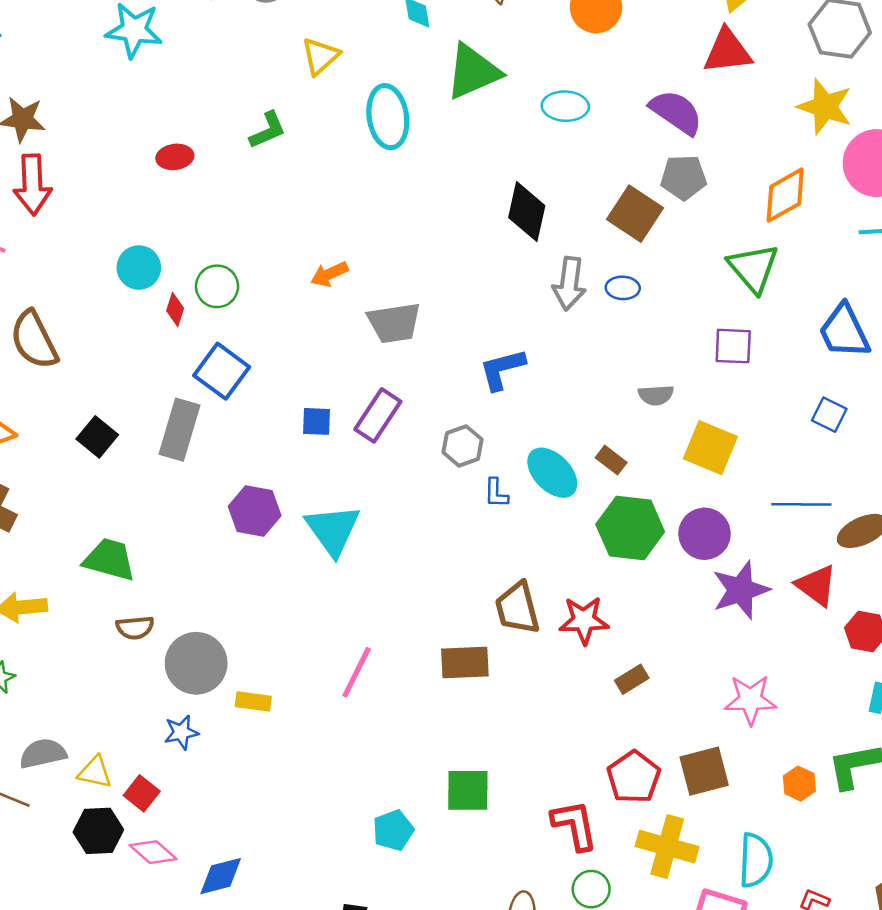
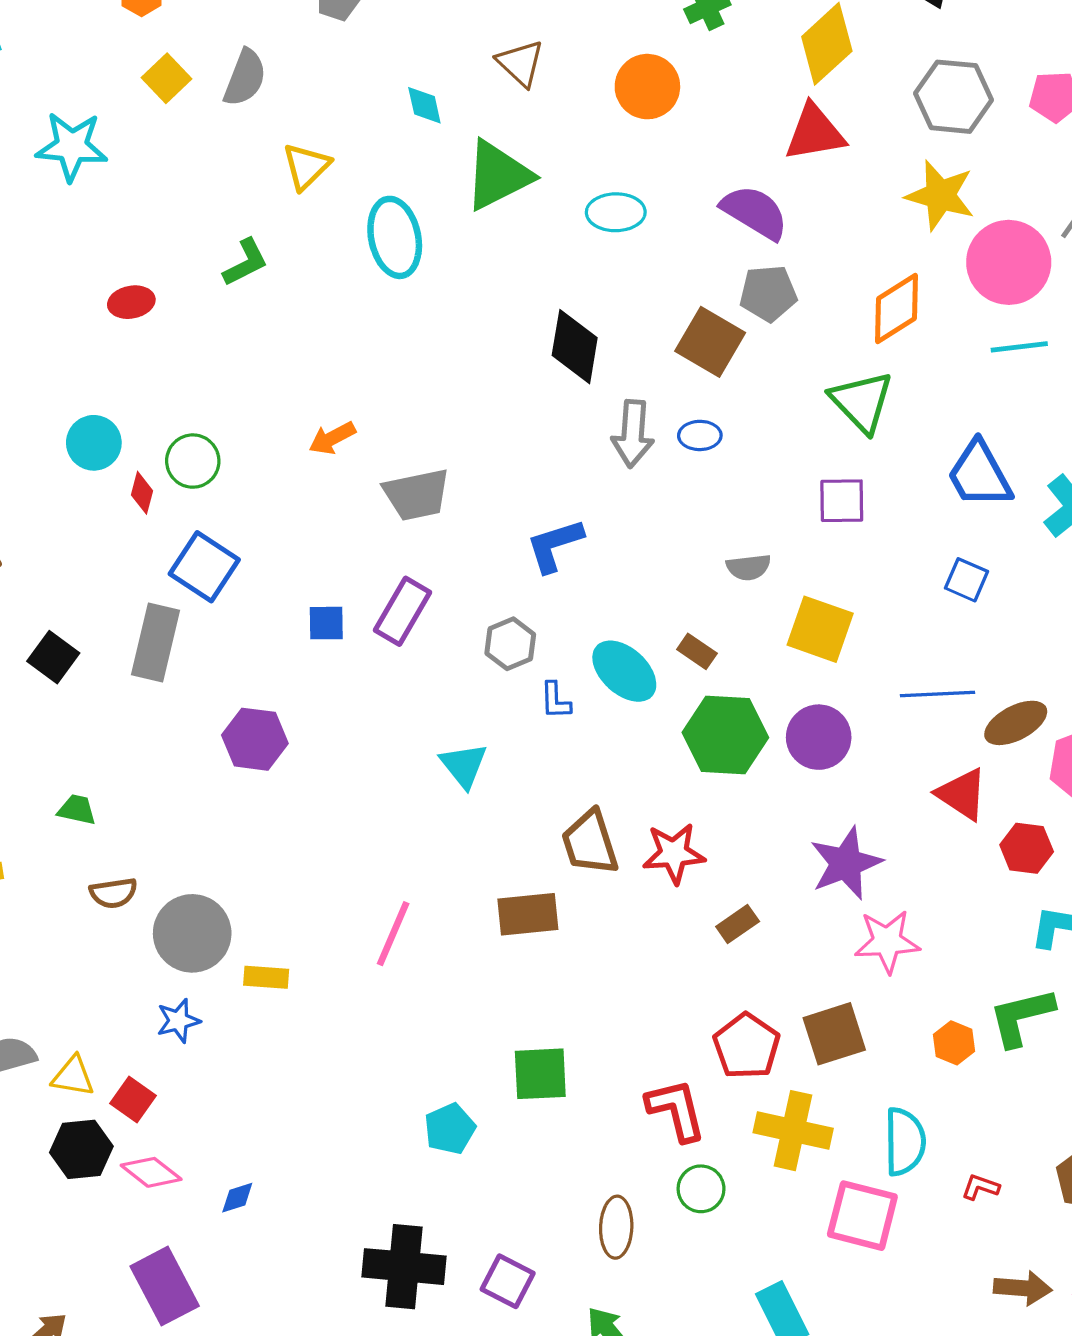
cyan triangle: (333, 530) -> (464, 765), moved, size x0.7
green trapezoid: (109, 560) -> (77, 810), size x0.6
purple star: (741, 590) -> (846, 863), moved
blue diamond: (221, 876) -> (237, 1198), size x0.6

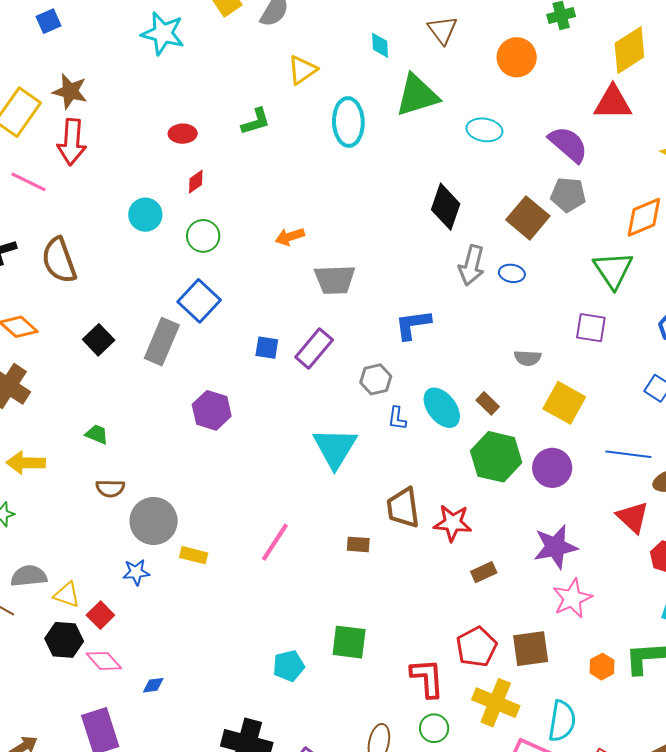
red diamond: (142, 493) -> (196, 182), moved, turned 30
cyan triangle: (464, 765) -> (335, 448), size x1.5
brown rectangle: (528, 914) -> (358, 544), size x0.6
pink star: (887, 941) -> (572, 598), turned -30

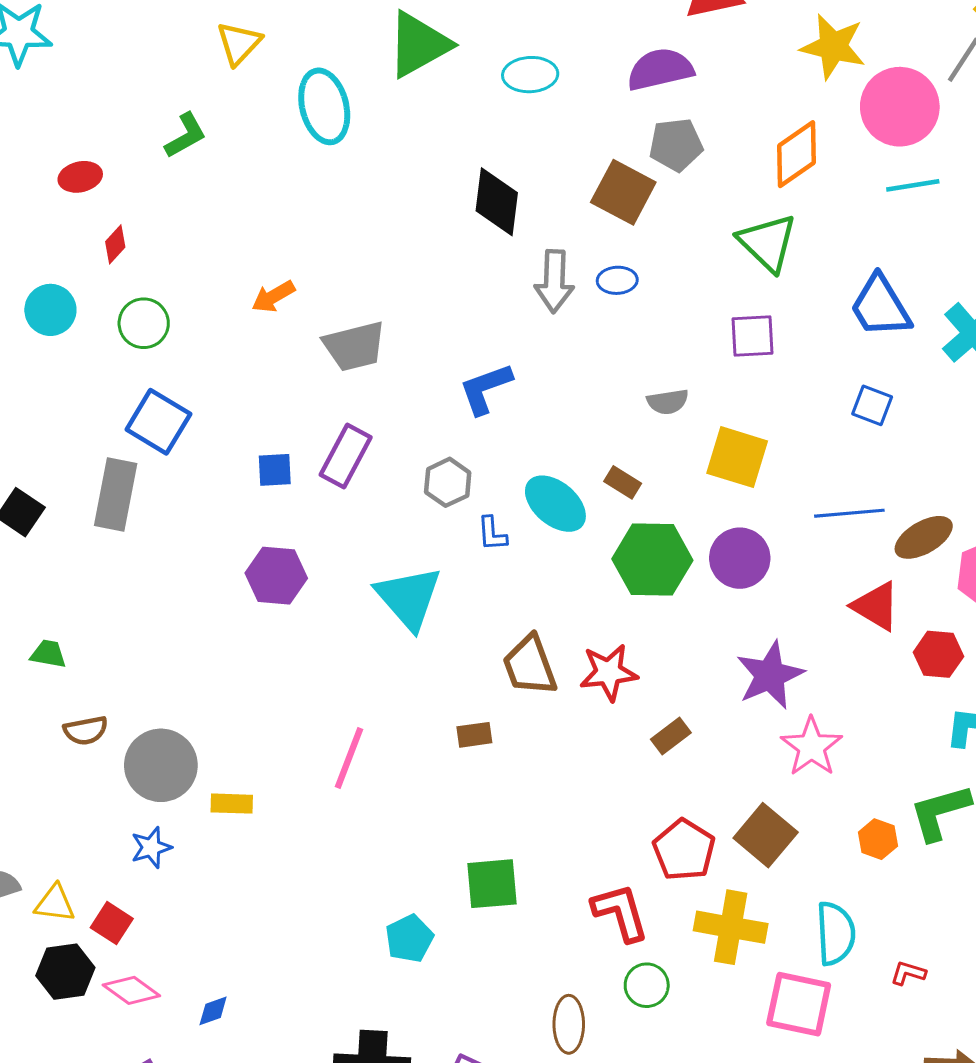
purple semicircle: (568, 144) -> (660, 69), turned -42
purple hexagon: (212, 410) -> (276, 576), moved
brown square: (531, 649) -> (766, 835), turned -30

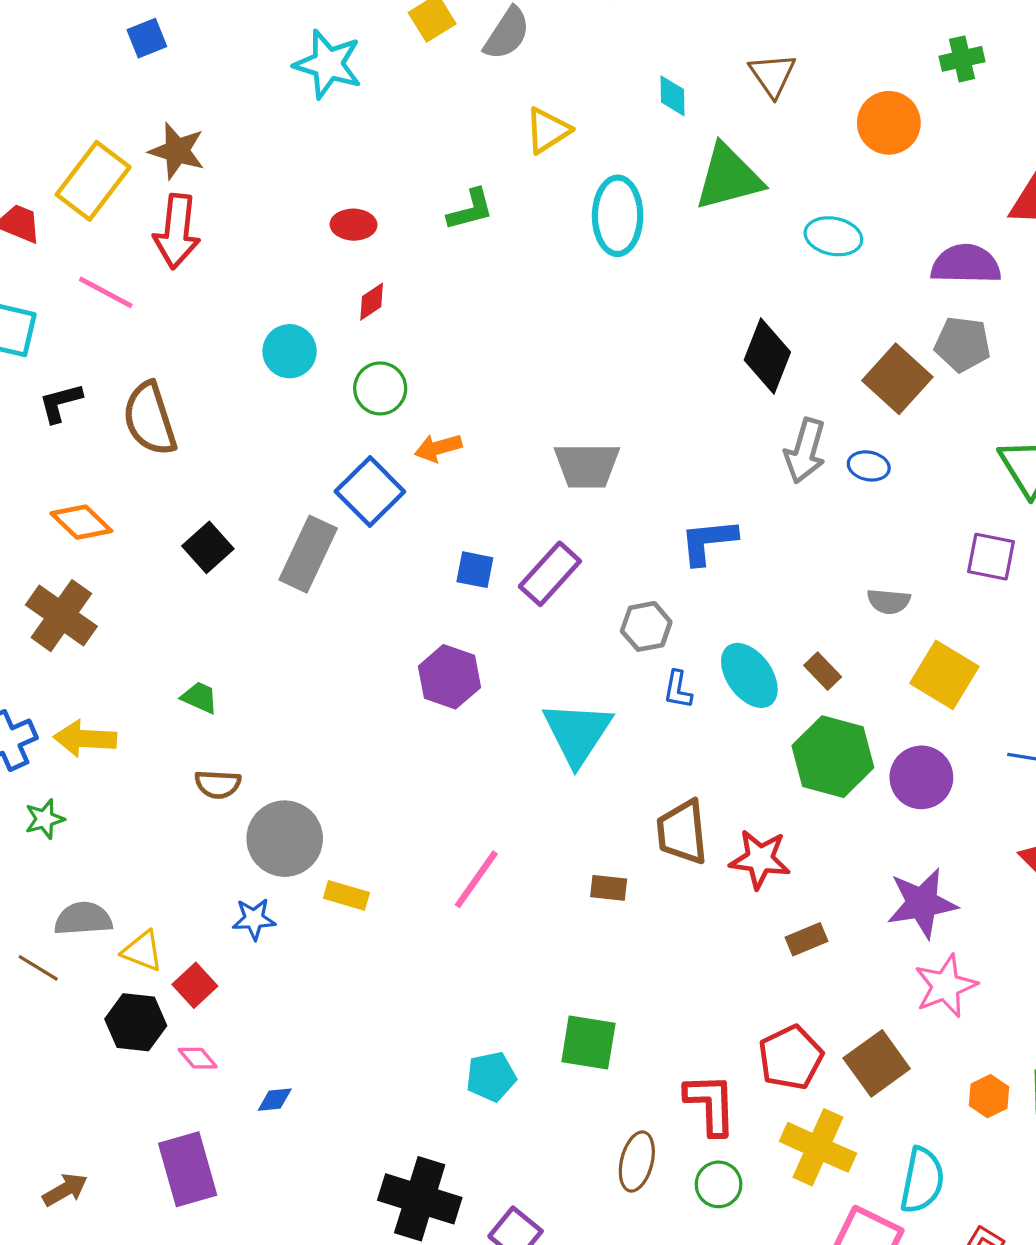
orange arrow: (273, 297) -> (438, 448), moved
pink diamond: (131, 990) -> (198, 1058), size x0.7
brown ellipse: (569, 1024) -> (637, 1161), moved

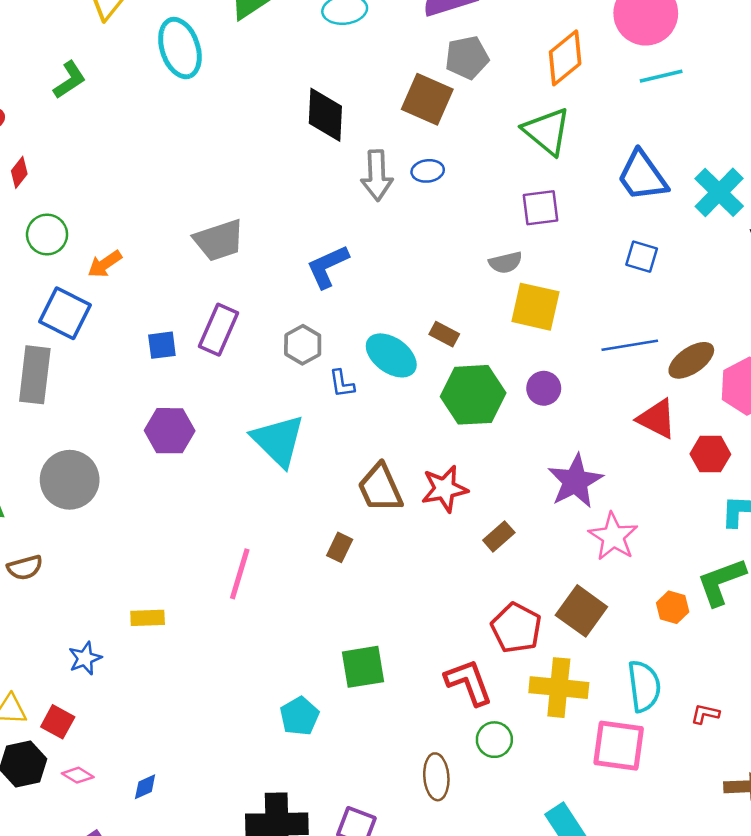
gray semicircle: (889, 601) -> (506, 263), moved
purple circle: (921, 777) -> (544, 388), size x0.7
gray circle: (285, 839) -> (70, 480), moved
brown rectangle: (609, 888) -> (340, 547), turned -52
brown ellipse: (637, 1161) -> (436, 777), moved

